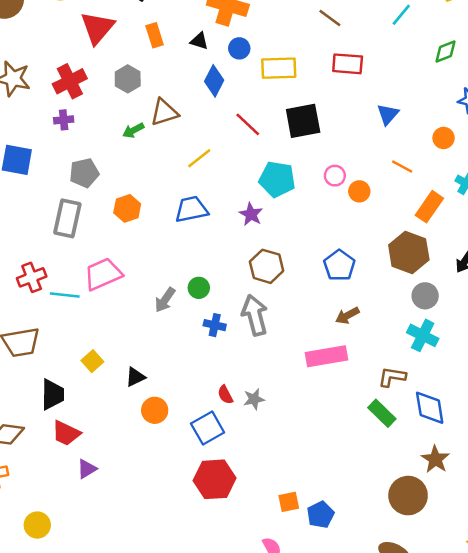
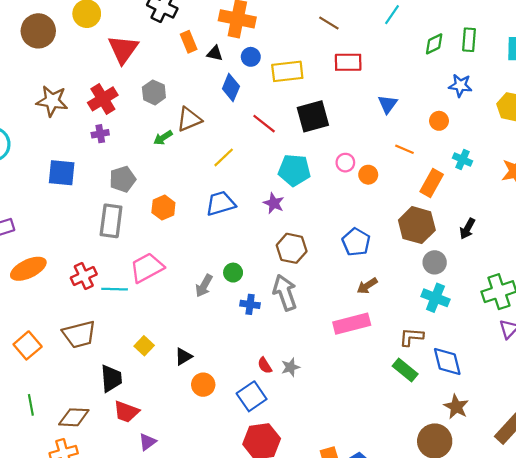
orange rectangle: (155, 35) -> (189, 42), moved

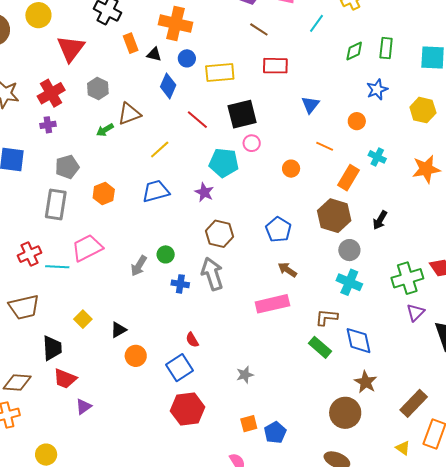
blue star: (460, 85) -> (377, 89), turned -30
pink circle: (345, 163) -> (252, 143), moved
brown arrow: (367, 286) -> (287, 270), turned 66
gray star: (290, 367) -> (245, 375), moved

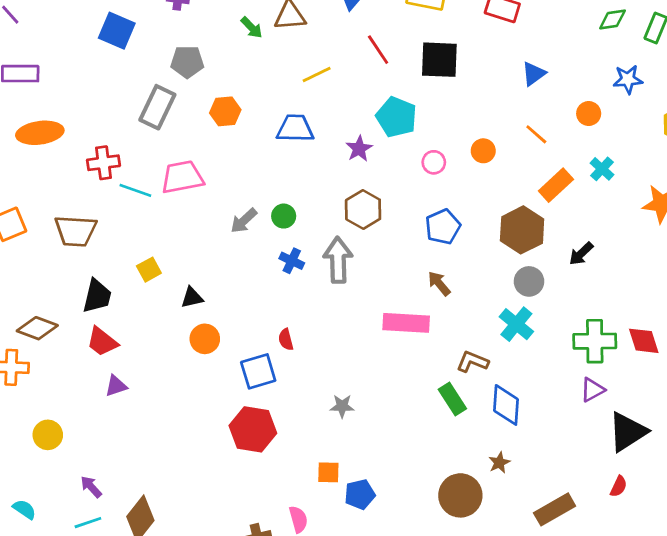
green arrow: (105, 130) -> (252, 28), turned -120
pink circle: (252, 143) -> (434, 162), moved
brown star: (366, 382) -> (499, 463), size x0.7

